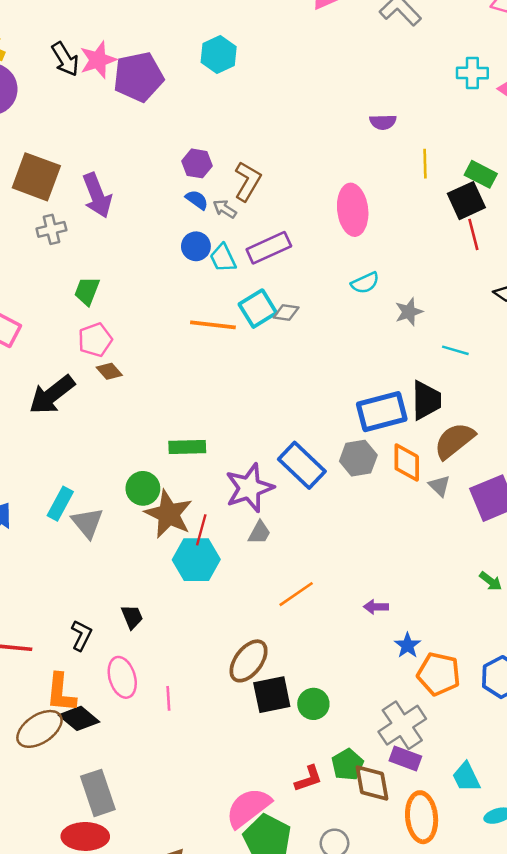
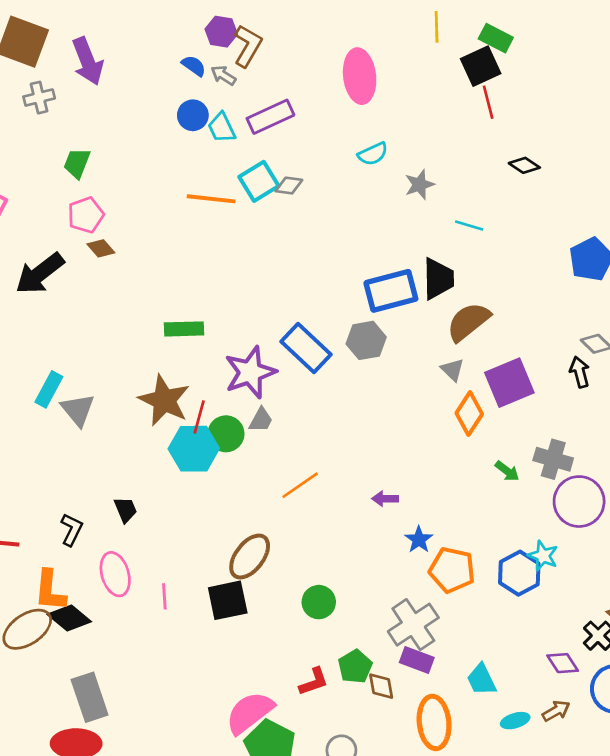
purple hexagon: (197, 163) -> (221, 32), moved
orange diamond: (407, 463) -> (469, 414), moved, turned 33
green circle: (143, 488) -> (226, 434), moved
black square: (272, 695) -> (228, 600), moved
brown diamond: (372, 783) -> (381, 686), size x0.7

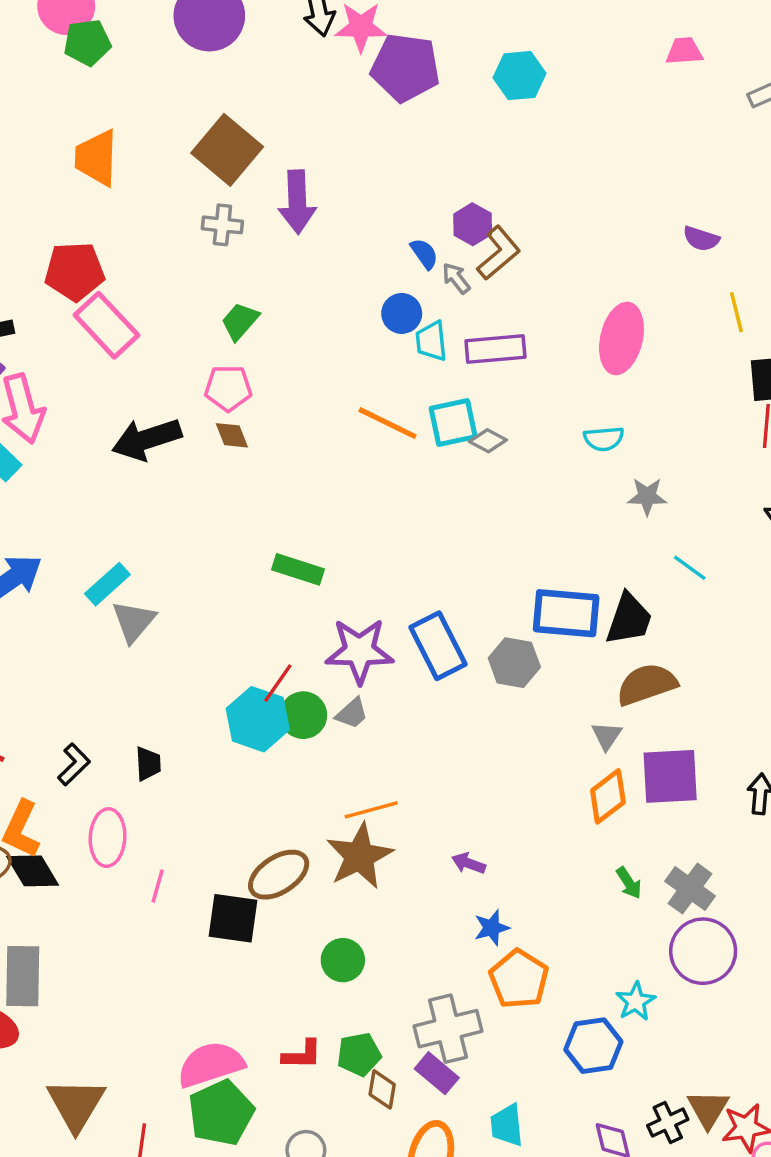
yellow line: (437, 27) -> (736, 312), turned -32
brown star: (164, 400) -> (359, 856), moved
blue hexagon: (519, 573) -> (593, 1046), moved

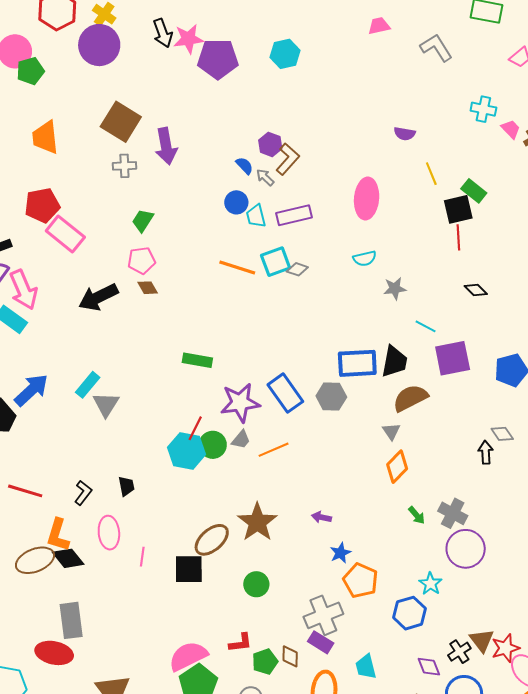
purple square: (670, 776) -> (453, 358), moved
orange line: (371, 810) -> (274, 450), moved
green pentagon: (359, 1054) -> (265, 662), moved

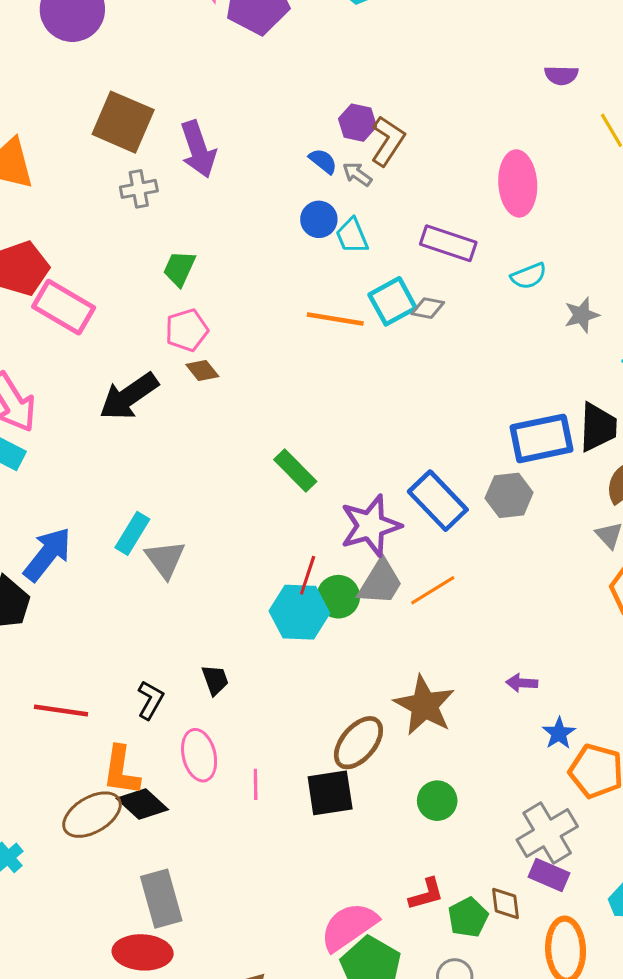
purple rectangle: (294, 215) -> (448, 243), moved, turned 40
green rectangle: (197, 360) -> (295, 471), turned 44
gray trapezoid: (241, 440) -> (380, 582), size x1.6

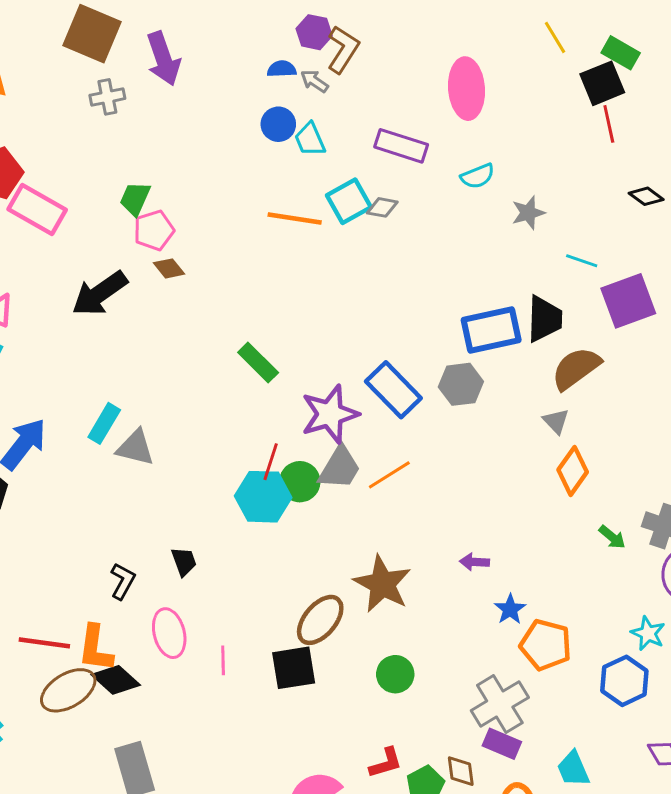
blue semicircle: (323, 161) -> (282, 69), turned -40
green trapezoid: (179, 269) -> (135, 199), moved
gray triangle: (165, 559) -> (135, 448), turned -39
red line: (61, 710) -> (44, 643), moved

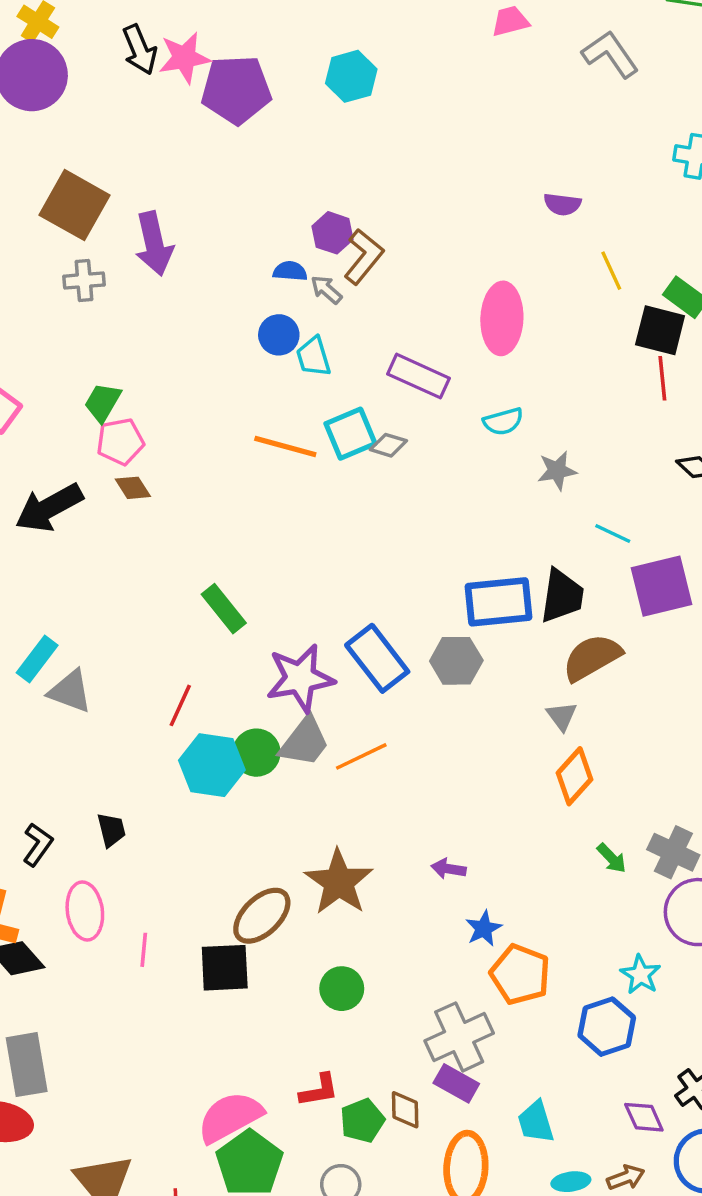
black square: (602, 83) -> (660, 330), turned 30
red line: (271, 462) -> (180, 705), moved

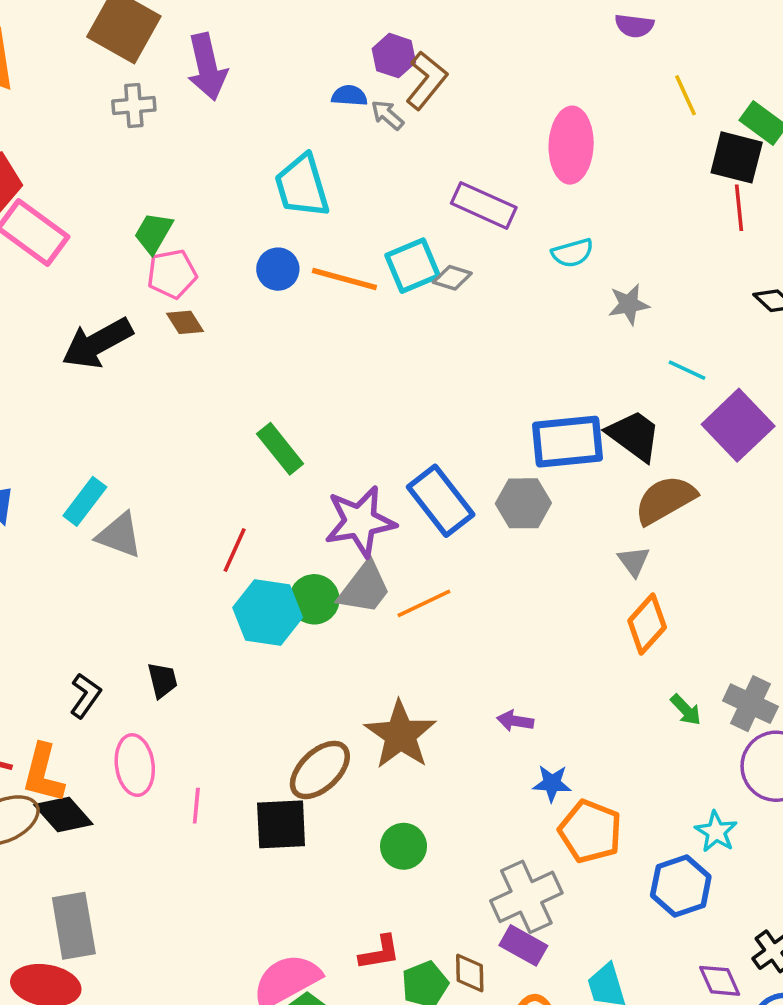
blue circle: (279, 335) -> (278, 269), moved
cyan trapezoid: (313, 357) -> (302, 186), moved, size x1.5
purple square: (662, 586) -> (738, 425), turned -30
black trapezoid: (562, 596) -> (634, 435), turned -62
blue star: (484, 928) -> (552, 783), turned 30

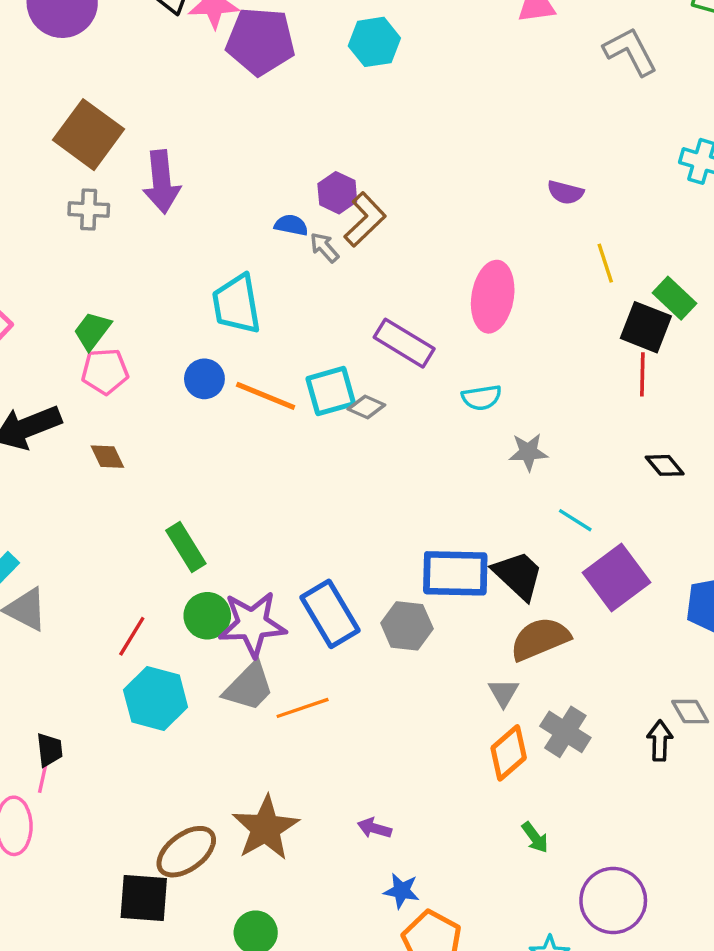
brown diamond: (185, 322) -> (107, 457), moved
green circle: (314, 599) -> (207, 616), moved
gray cross: (750, 704) -> (565, 732), moved
pink line: (196, 806) -> (43, 776), moved

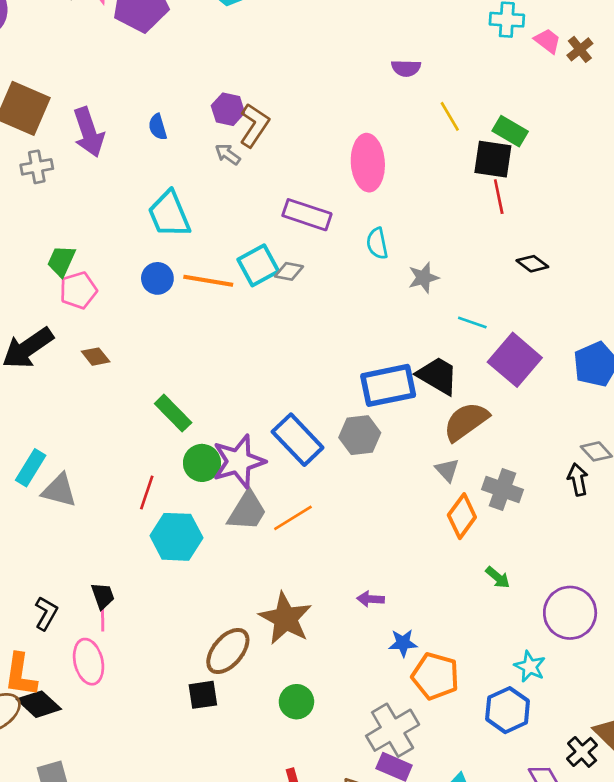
blue semicircle: (291, 225) -> (158, 127), moved, turned -105
cyan semicircle: (482, 398) -> (377, 243), turned 100
black square: (144, 898) -> (203, 695), size x0.7

